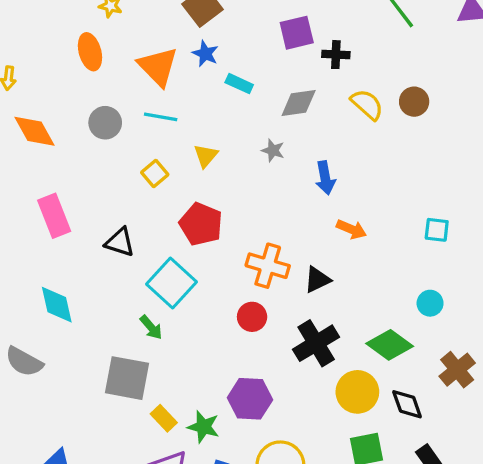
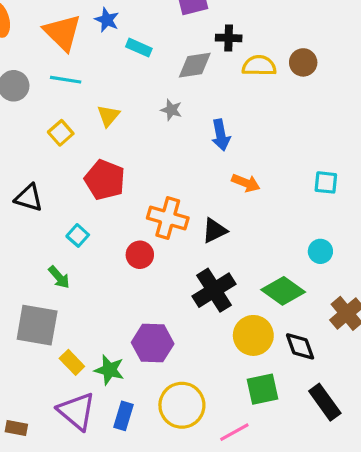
black cross: (336, 55) -> (229, 38), moved
yellow semicircle: (367, 104) -> (259, 66), turned -40
cyan square: (172, 283) -> (78, 235), size x0.5
red circle: (252, 317) -> (140, 255), moved

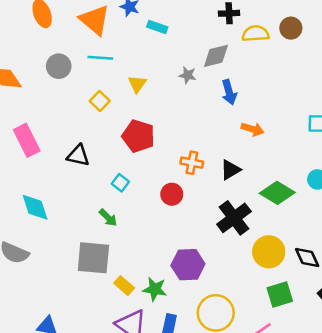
gray diamond: (195, 65) -> (216, 56), moved
orange cross: (168, 218) -> (192, 163), size x0.7
green diamond: (283, 291) -> (277, 193), moved

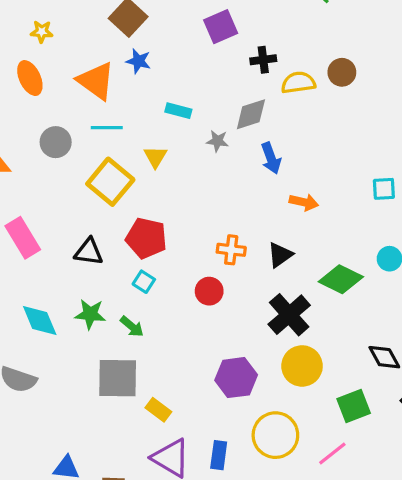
cyan rectangle: (157, 27) -> (178, 111), moved
yellow square: (100, 101) -> (110, 182), size x1.8
red pentagon: (138, 136) -> (146, 238), moved
yellow circle: (269, 252) -> (302, 366), moved
green star: (155, 289) -> (90, 314), moved

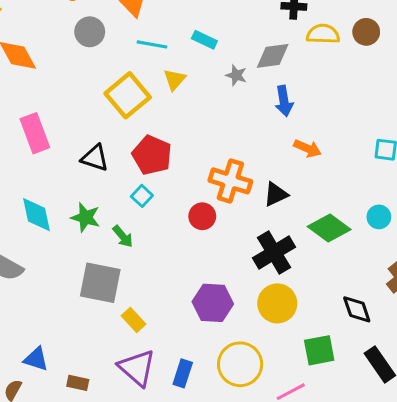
cyan line: (107, 128) -> (152, 44), moved
gray circle: (56, 142) -> (90, 32), moved
orange cross: (231, 250) -> (230, 181), size x1.5

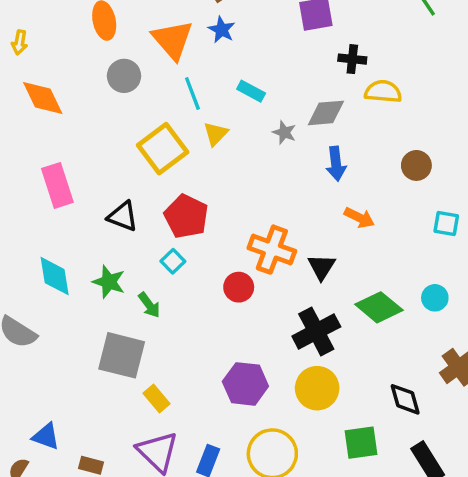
brown circle: (366, 32) -> (416, 165), moved
cyan line: (152, 44) -> (192, 93), turned 56
black triangle: (276, 194) -> (321, 267), turned -36

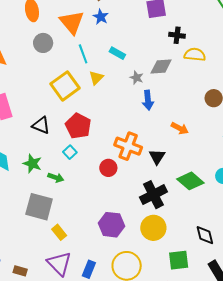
blue arrow: (336, 164) -> (148, 100), moved
green arrow: (149, 305) -> (56, 178), turned -35

